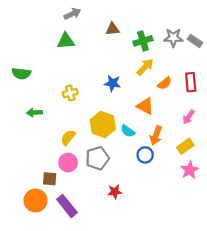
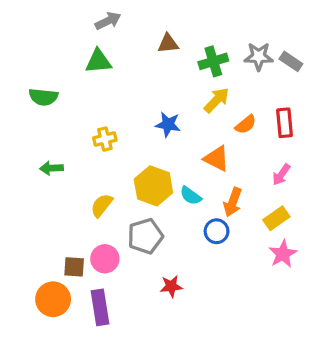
green semicircle: (21, 73) -> (43, 97), moved
pink circle: (68, 163) -> (105, 259), moved
purple rectangle: (67, 206) -> (100, 307), turned 30

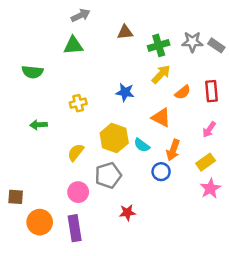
brown square: (74, 267) -> (16, 197), moved

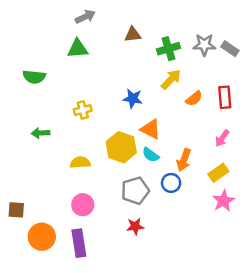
orange triangle: (161, 118) -> (151, 129), moved
yellow semicircle: (76, 152) -> (80, 162), turned 48
gray pentagon: (108, 175) -> (135, 191), moved

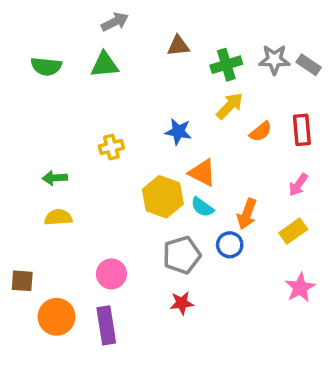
green semicircle: (34, 77) -> (46, 66), moved
yellow semicircle: (80, 162) -> (58, 217), moved
pink star: (223, 201) -> (300, 288), moved

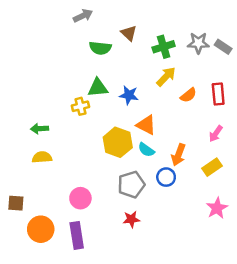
brown triangle: (178, 46) -> (129, 33), turned 49
green triangle: (105, 65) -> (98, 88), moved
green semicircle: (46, 66) -> (100, 48), moved

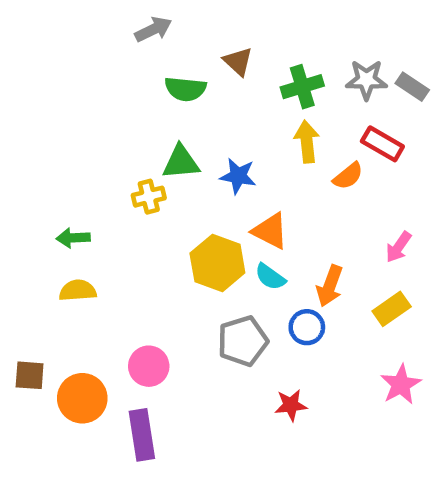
yellow arrow: (166, 77) -> (307, 142), turned -50
red rectangle: (218, 94) -> (382, 144), moved, turned -55
red star: (131, 219) -> (291, 405), moved
orange circle: (41, 229) -> (82, 398), moved

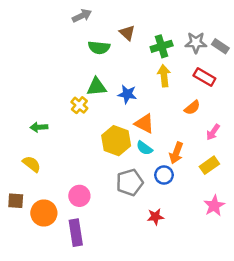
orange semicircle: (348, 176) -> (192, 108), moved
yellow cross: (149, 197) -> (79, 105), turned -35
yellow semicircle: (78, 291) -> (32, 164), moved, turned 42

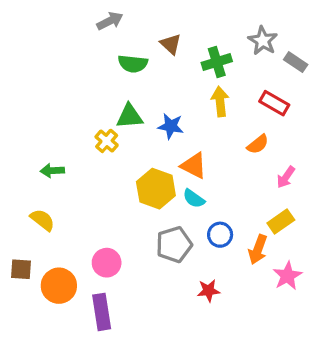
gray star: (196, 43) -> (263, 41), moved, turned 30
orange arrow: (176, 153) -> (258, 250), moved

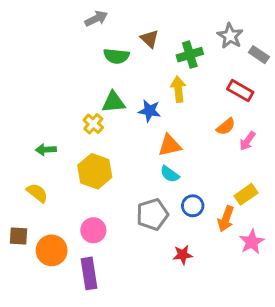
yellow arrow: (220, 102) -> (178, 89), moved
orange triangle: (194, 166) -> (170, 145), turned -40
pink arrow: (286, 177) -> (247, 141), moved
yellow hexagon: (156, 189) -> (95, 171), moved

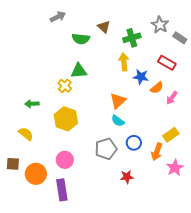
gray arrow: (96, 19) -> (58, 17), moved
blue star: (149, 111) -> (141, 77), moved
orange triangle: (170, 145) -> (118, 101), turned -30

